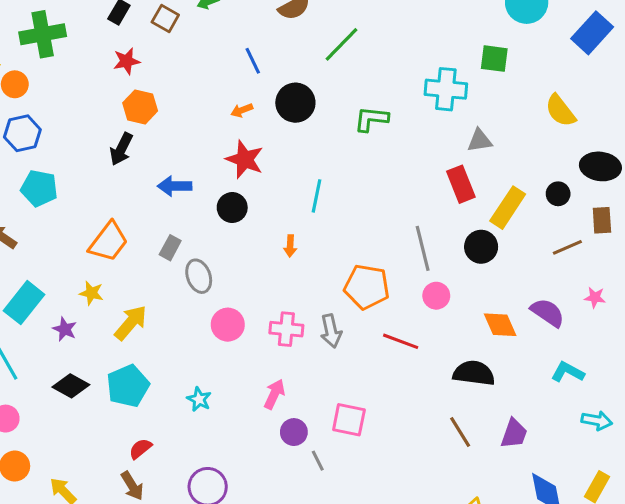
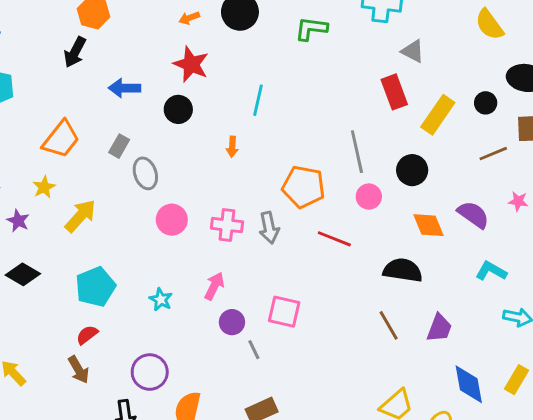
gray triangle: (480, 141) -> (413, 51), turned 35
black circle: (481, 247) -> (412, 170), moved
yellow star: (91, 293) -> (44, 187), turned 30
cyan pentagon: (128, 386) -> (95, 287), moved
cyan star: (199, 399) -> (161, 299), moved

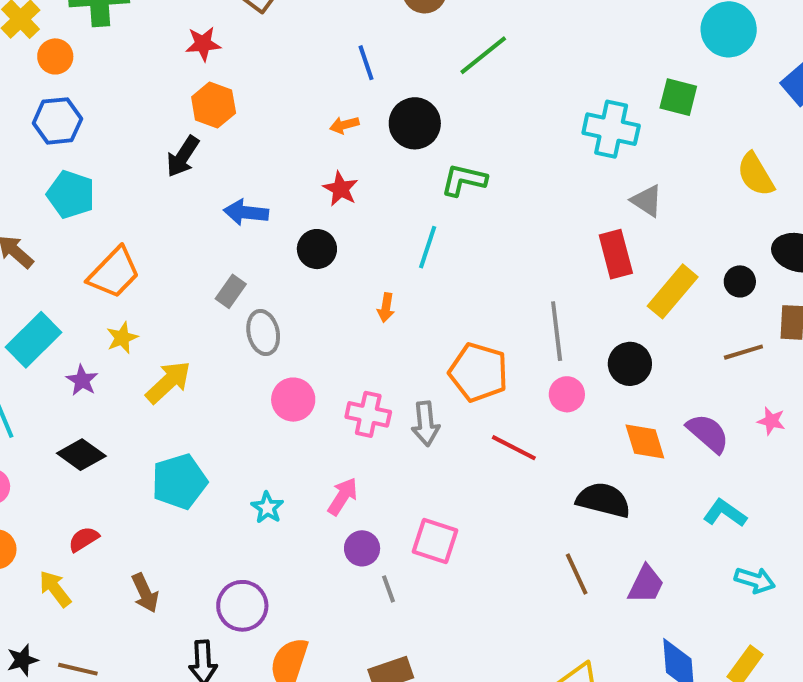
green L-shape: (311, 29) -> (464, 180), moved
red star: (191, 64) -> (340, 189), size x0.7
orange trapezoid: (61, 139) -> (114, 273), moved
red semicircle: (87, 335) -> (84, 539), moved

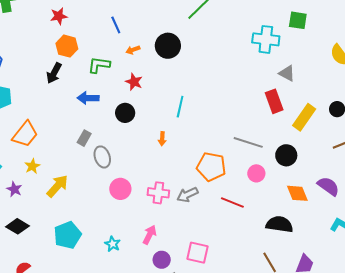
blue line: (366, 63) -> (116, 25), moved
green L-shape: (464, 180) -> (99, 65), moved
gray line: (557, 331) -> (248, 142), turned -60
gray arrow: (426, 424) -> (187, 195), turned 75

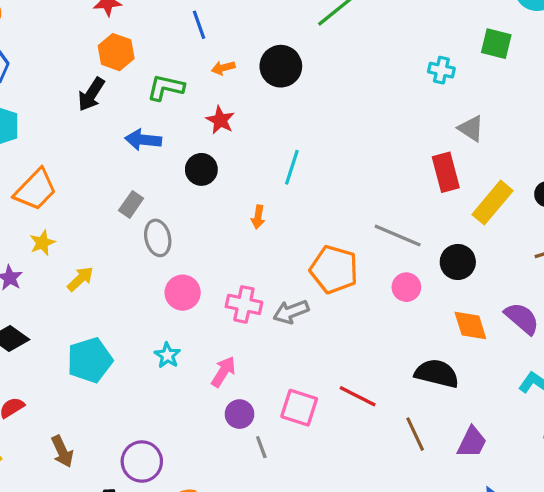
cyan cross: (266, 39) -> (441, 70), size x0.6
yellow arrow: (57, 186) -> (80, 279), size x0.7
red line: (232, 203) -> (358, 396), moved
cyan star: (113, 244) -> (167, 355), moved

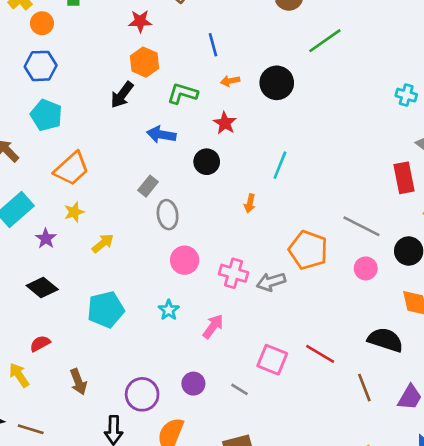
purple circle: (239, 414) -> (193, 384), moved
gray line: (261, 447) -> (239, 389), turned -42

